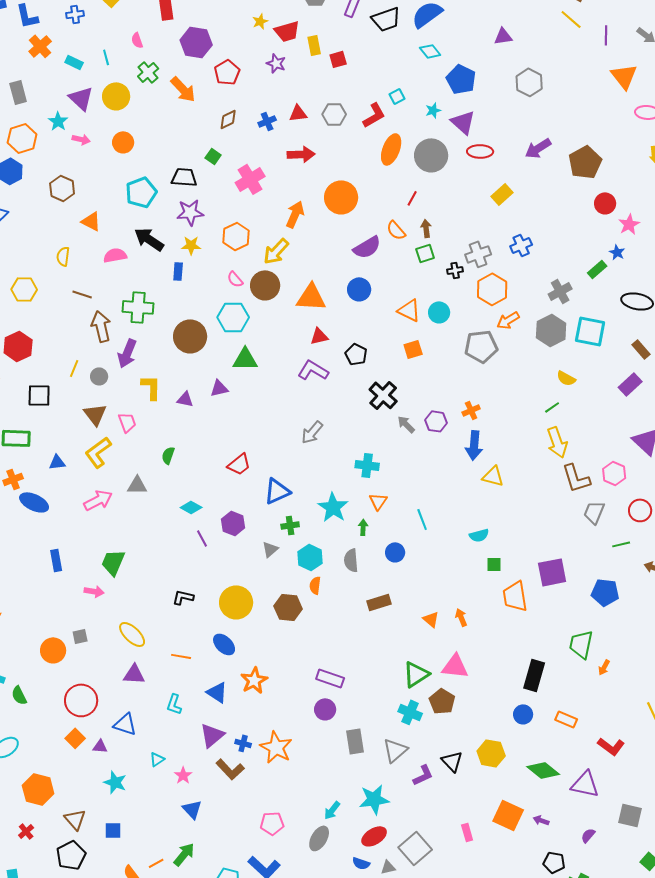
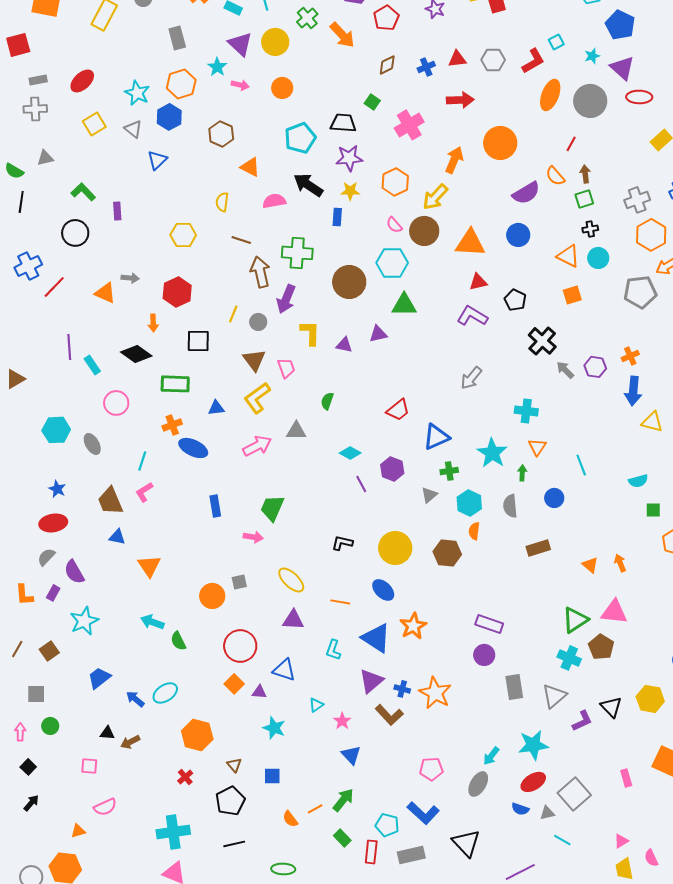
black cross: (455, 270) -> (590, 229), moved
blue triangle: (217, 692) -> (376, 638), size x1.4
brown triangle: (75, 819) -> (234, 765), size x0.7

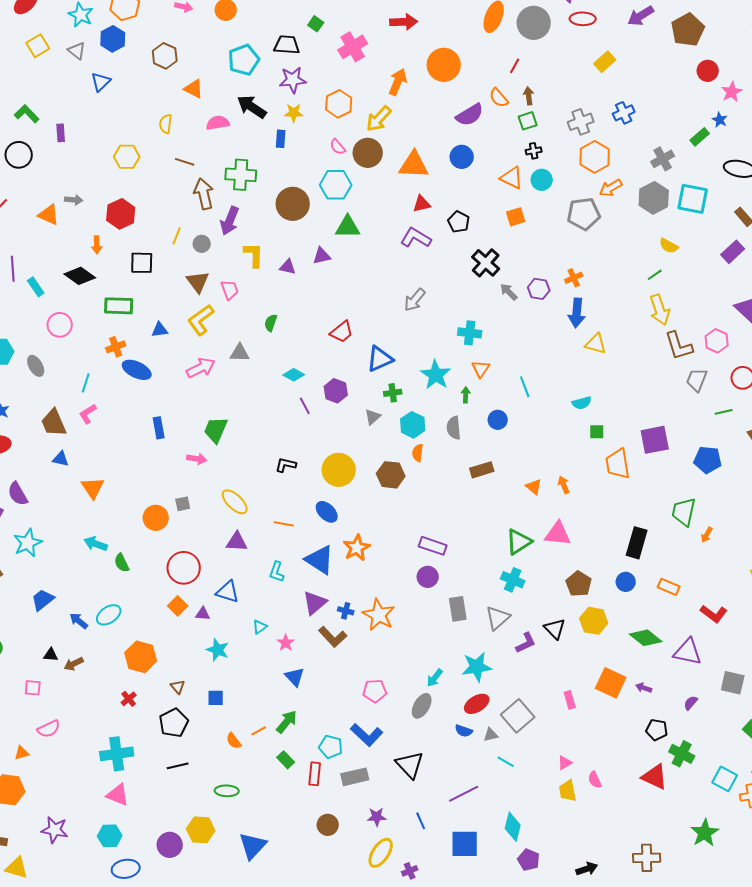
brown pentagon: (601, 647) -> (579, 584), moved

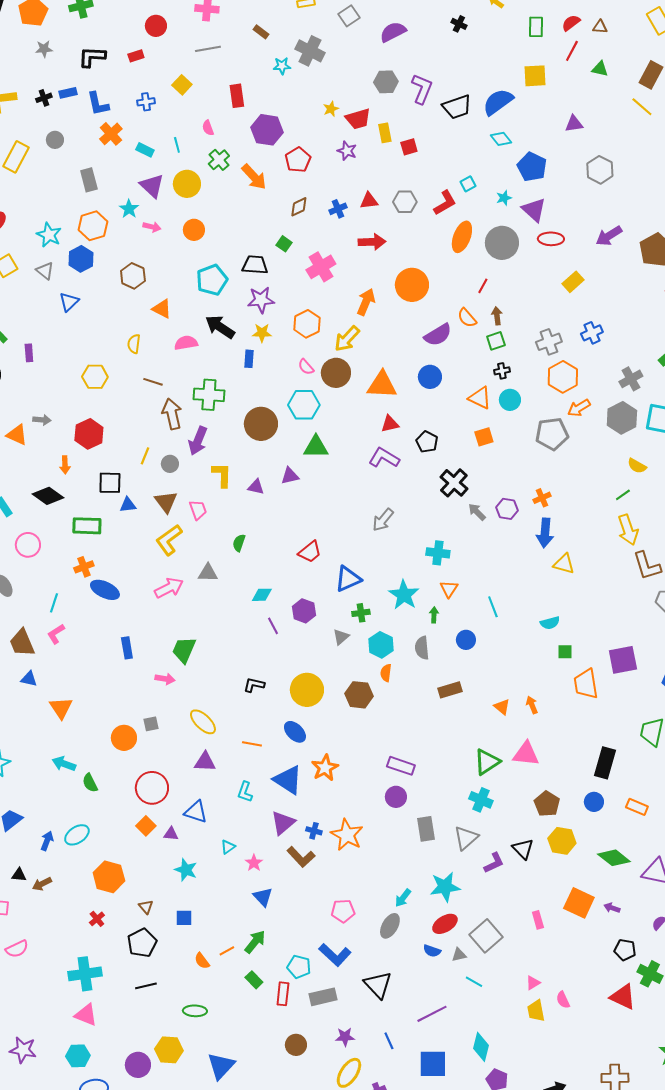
blue triangle: (160, 330) -> (128, 505), moved
cyan diamond: (294, 375) -> (262, 595), turned -30
blue arrow: (79, 621) -> (47, 841), turned 72

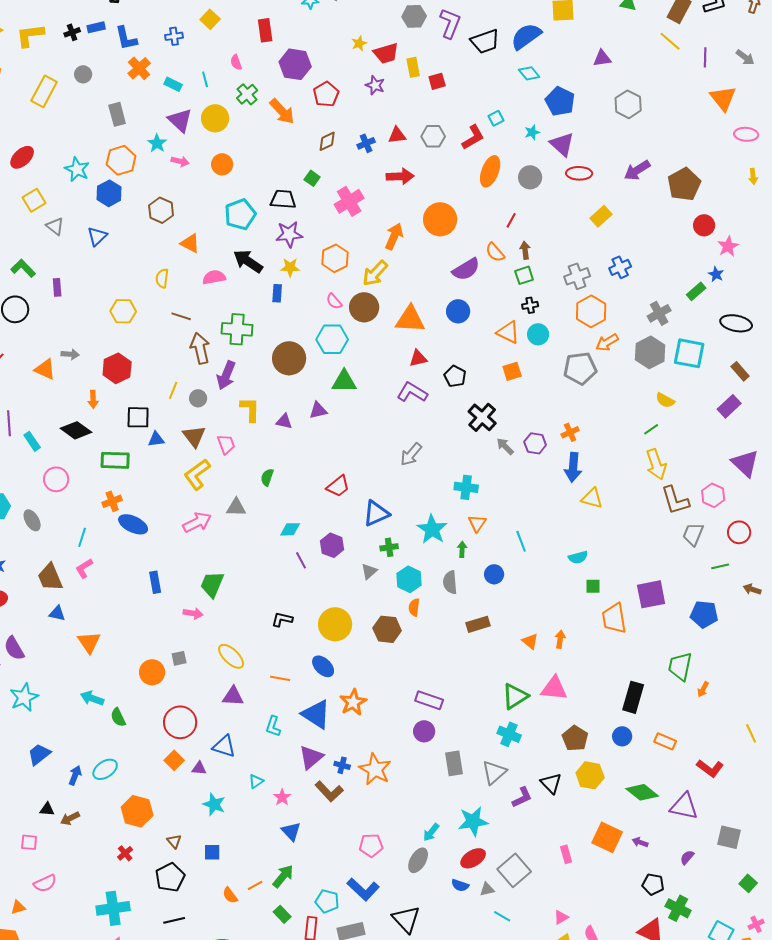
gray circle: (502, 243) -> (530, 177), size x0.7
gray triangle: (45, 271) -> (55, 226), moved
orange arrow: (532, 705) -> (560, 639), turned 30

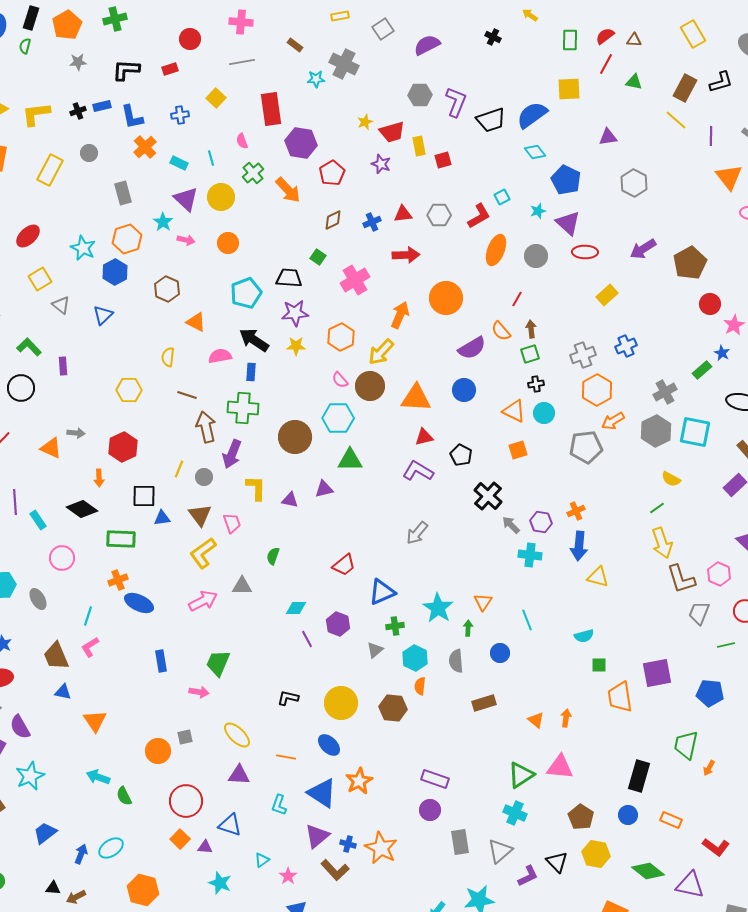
red rectangle: (265, 30) -> (271, 109), size x1.4
blue rectangle: (277, 293) -> (251, 372), moved
cyan cross: (466, 487) -> (530, 555), moved

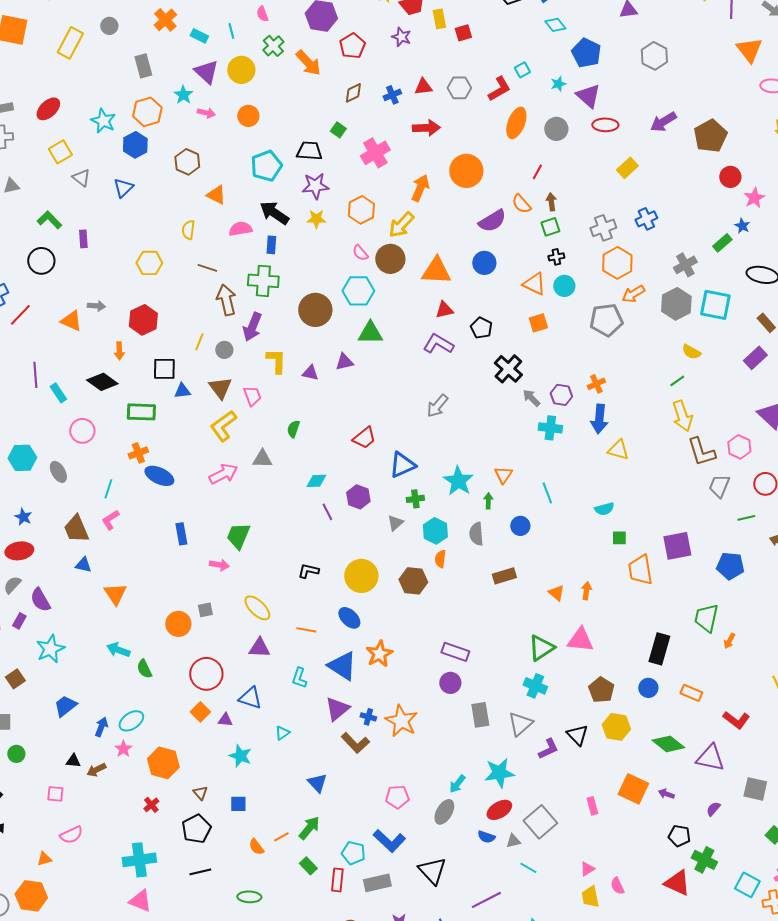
pink star: (288, 876) -> (123, 749), moved

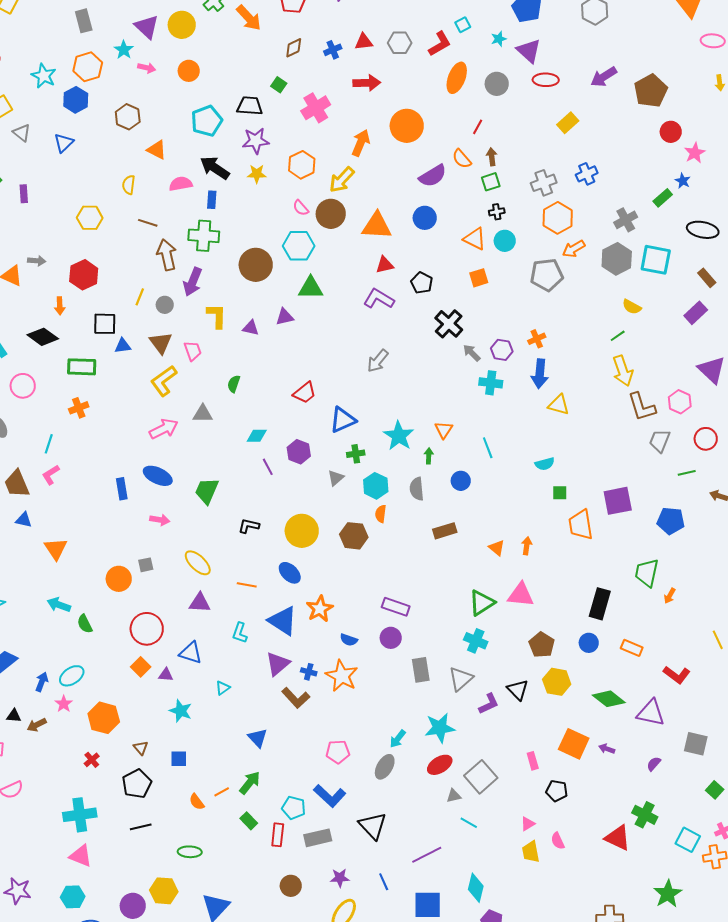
blue ellipse: (159, 476) -> (158, 476), moved
green trapezoid: (238, 536) -> (207, 491), moved
black pentagon: (679, 836) -> (557, 791), moved
blue semicircle: (486, 837) -> (349, 640), moved

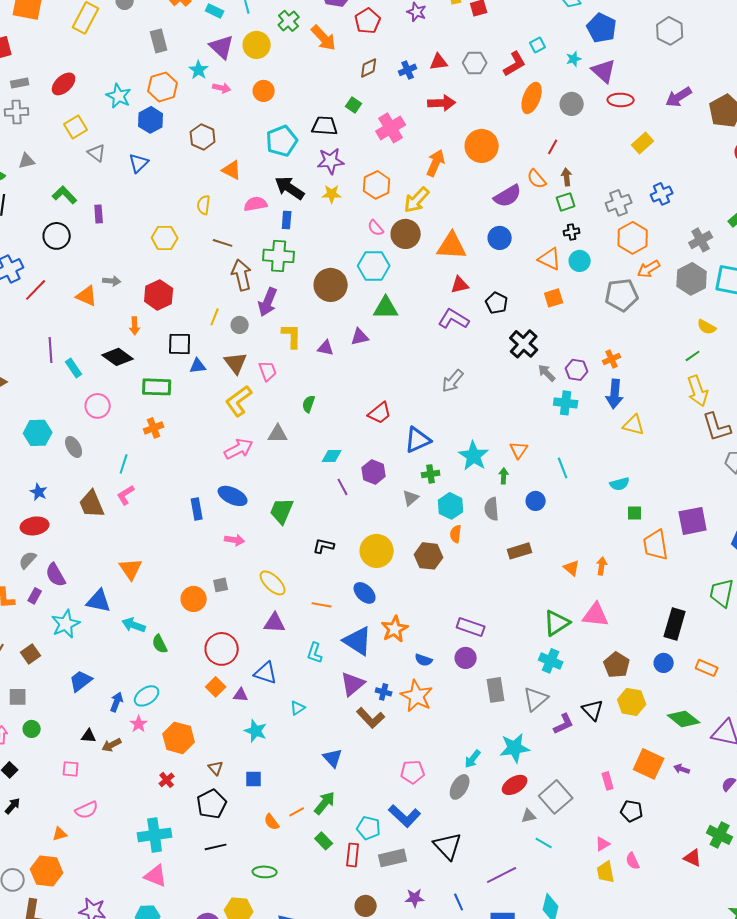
blue triangle: (24, 520) -> (99, 601), moved, size x1.5
red triangle: (618, 838) -> (693, 858), size x0.7

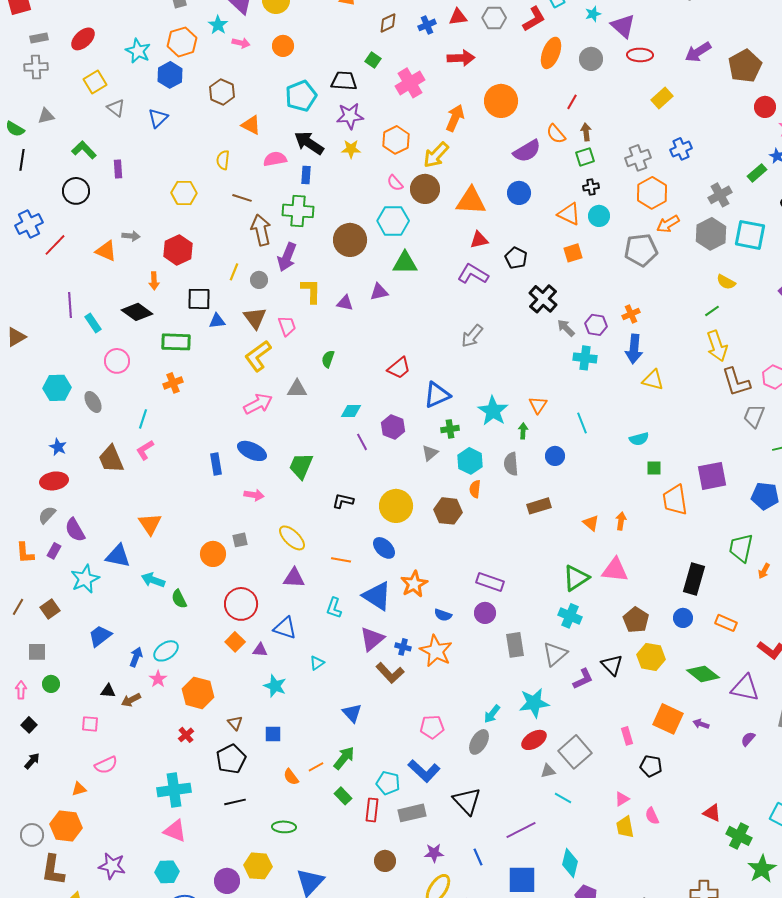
green cross: (720, 835) -> (739, 836), moved

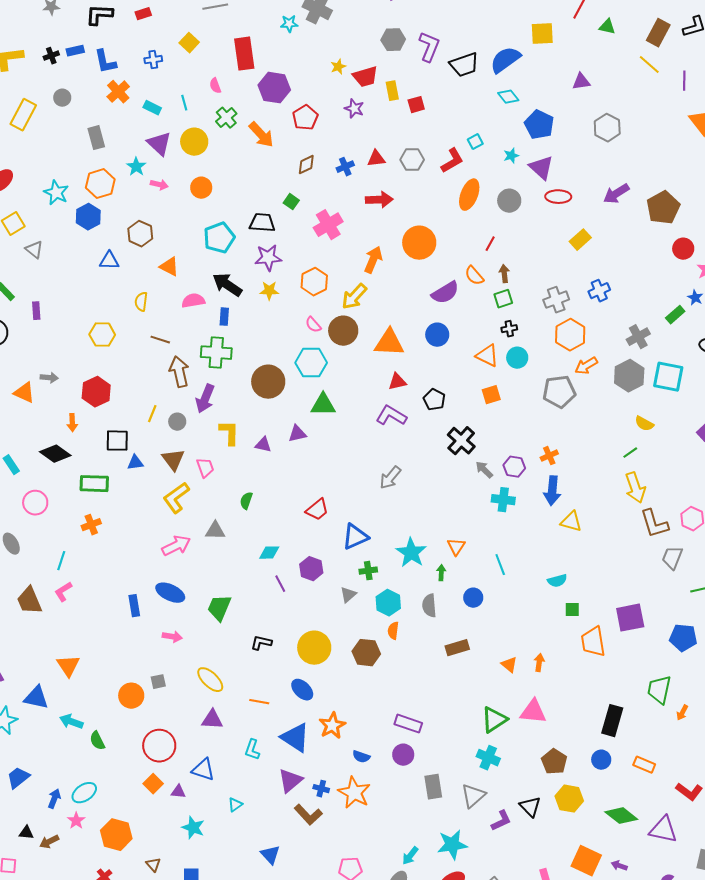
blue triangle: (158, 118) -> (109, 261), moved, turned 45

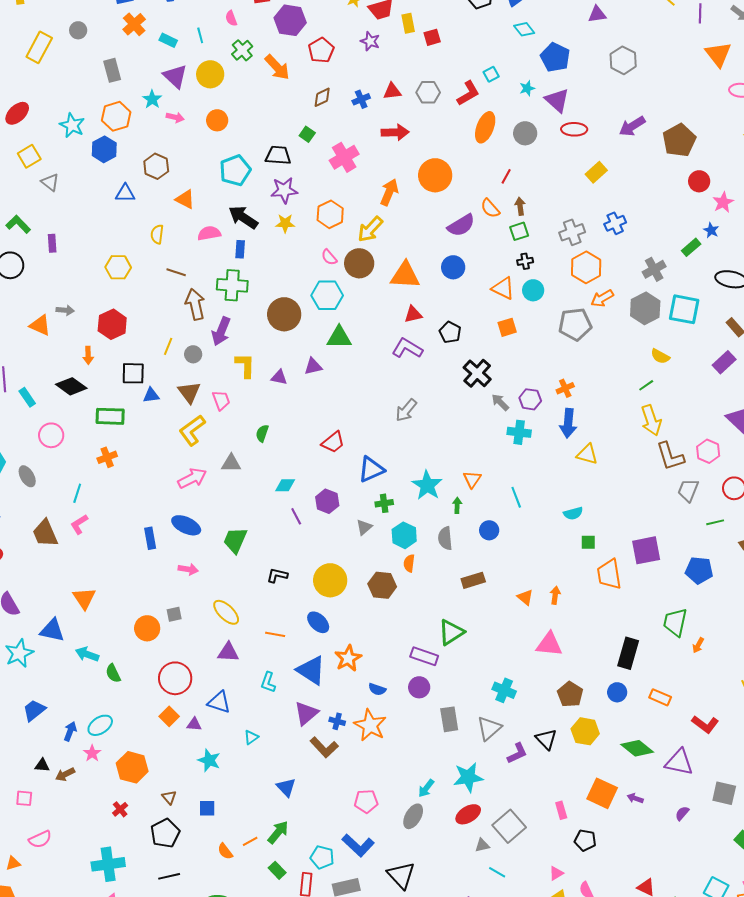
green triangle: (494, 720) -> (451, 632), moved

